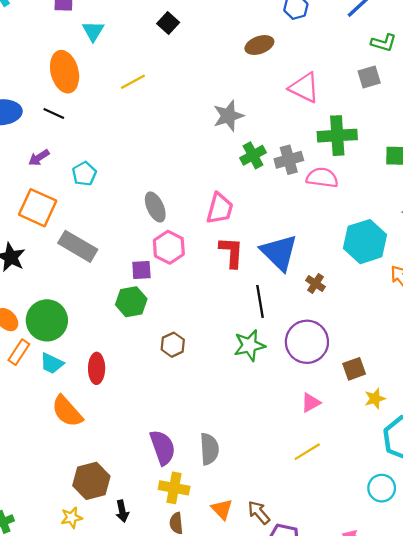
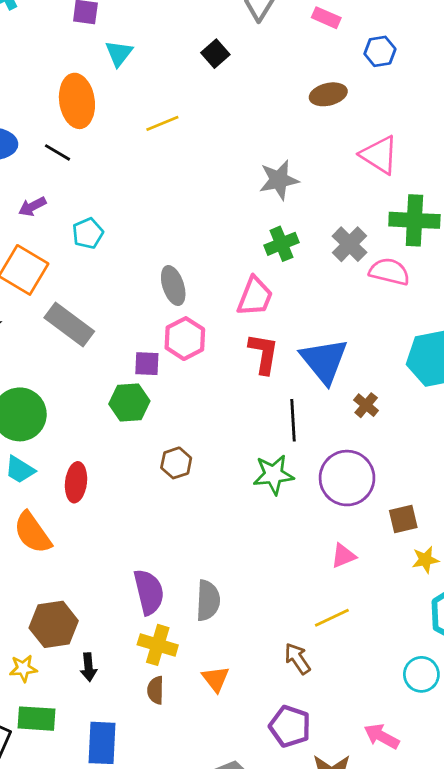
green cross: (253, 155) -> (281, 244), moved
gray cross: (289, 160) -> (350, 244), turned -36
brown arrow: (259, 512) -> (297, 659), moved

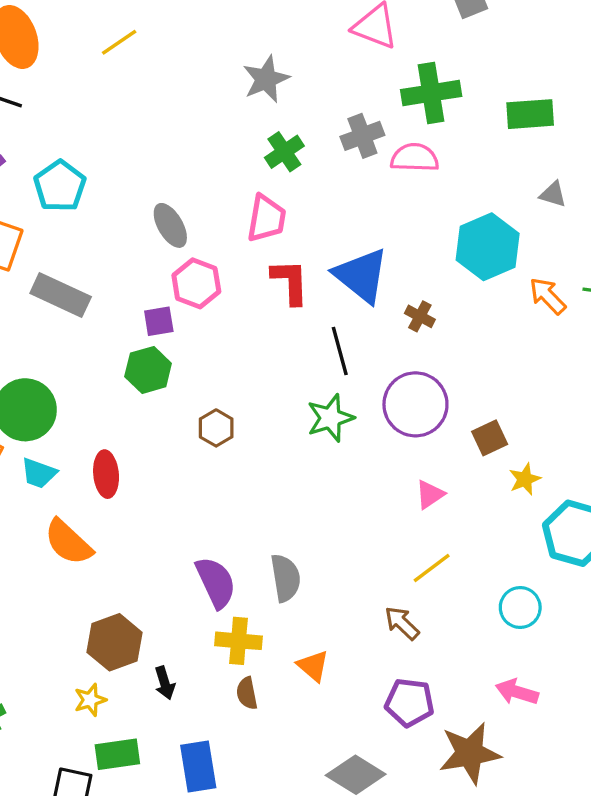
cyan pentagon: (88, 233) -> (60, 186), size x1.4
gray cross: (350, 244) -> (362, 136), turned 36
cyan circle: (421, 674) -> (520, 607), moved

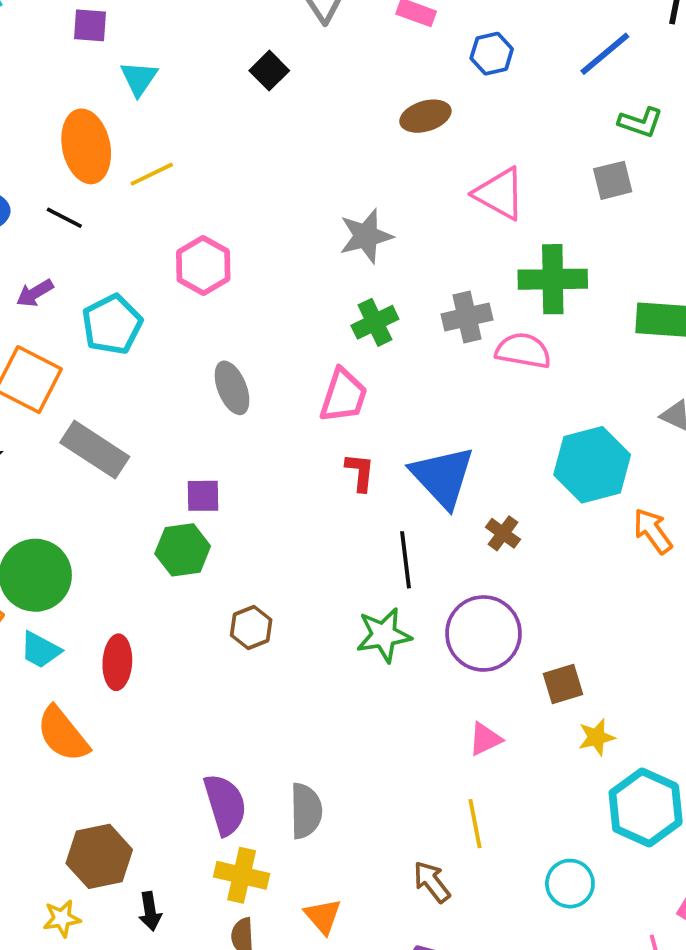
yellow line: (119, 42) -> (152, 174), moved
red L-shape: (290, 282) -> (360, 472), size x0.7
pink hexagon: (196, 283) -> (203, 265), moved
yellow line: (432, 568) -> (475, 824), turned -72

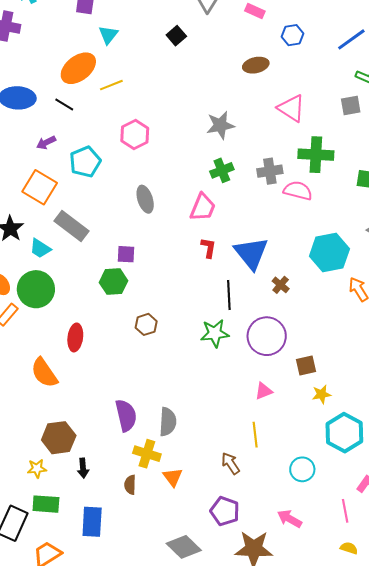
orange ellipse: (86, 146) -> (78, 68), turned 60
cyan trapezoid: (40, 650) -> (40, 248), moved
yellow cross: (242, 875) -> (147, 454), moved

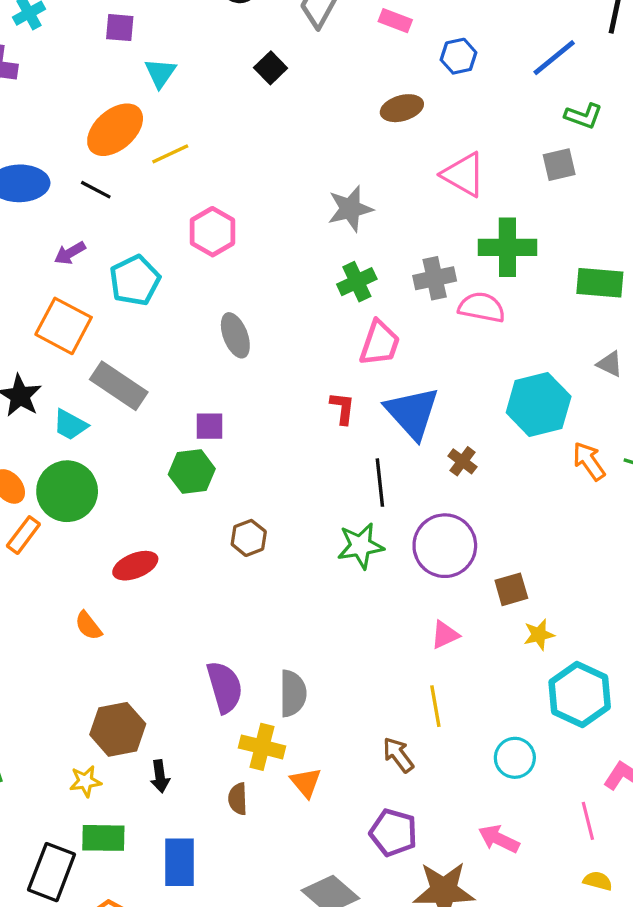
pink trapezoid: (203, 207) -> (380, 343), moved
red ellipse: (75, 337) -> (135, 566), turned 64
orange semicircle: (44, 373) -> (88, 626), size x0.6

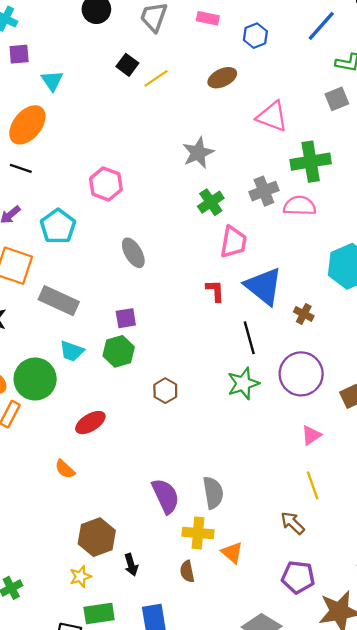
yellow line: (170, 154) -> (156, 78), moved
cyan trapezoid: (70, 425) -> (72, 351), moved

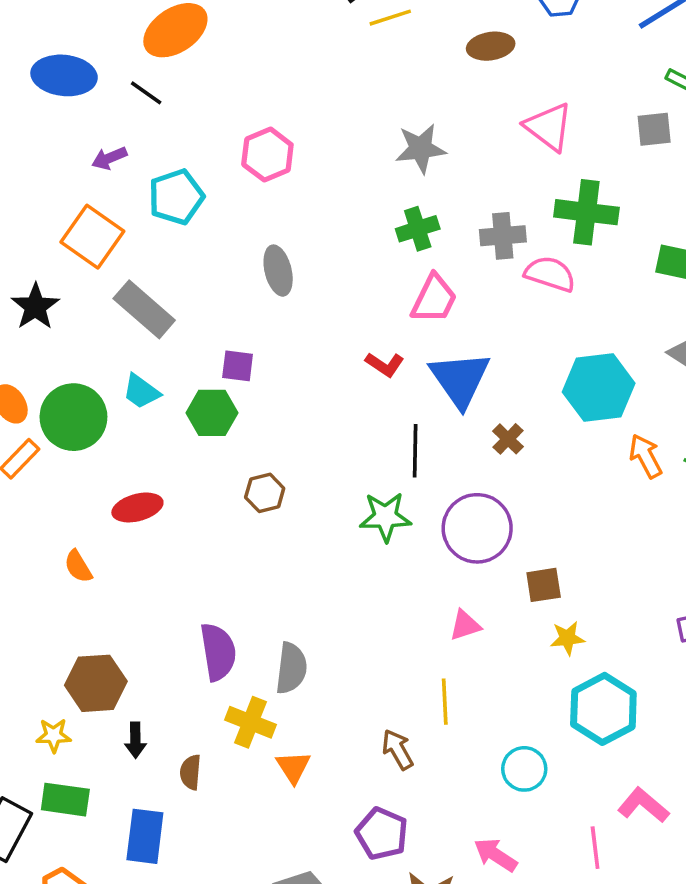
red L-shape: (215, 291) -> (385, 364), turned 110
brown semicircle: (187, 571) -> (191, 772), moved

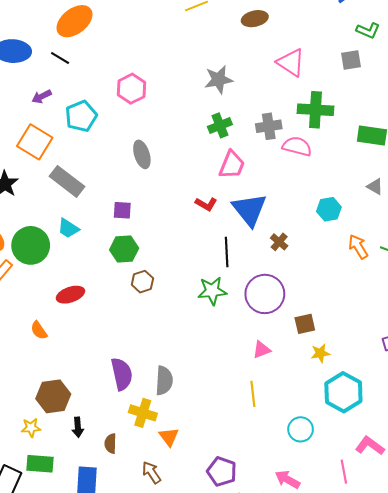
cyan hexagon: (599, 388) -> (329, 209), size x0.6
green hexagon: (212, 413) -> (124, 249), moved
brown arrow: (398, 750) -> (151, 472), moved

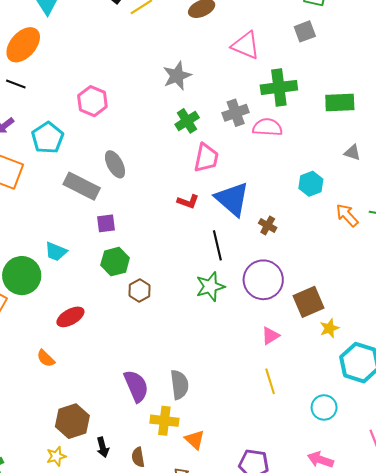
gray rectangle: (67, 181) -> (82, 186), moved
brown square: (305, 324) -> (308, 302), size x1.4

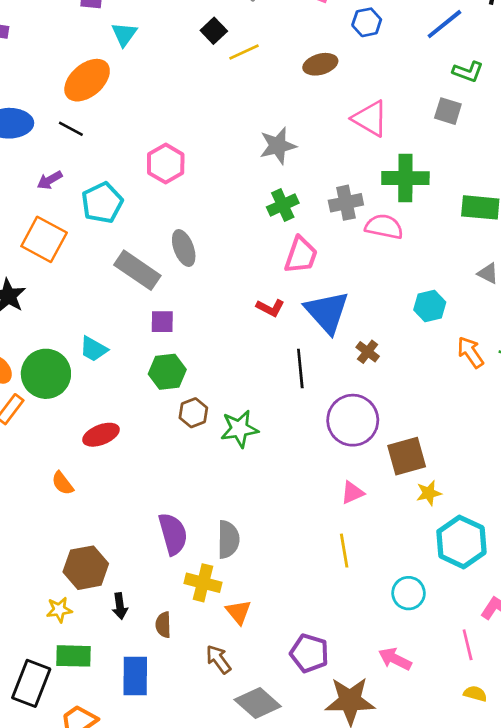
gray square: (305, 31) -> (448, 111), turned 30
green star: (210, 287) -> (239, 429), moved

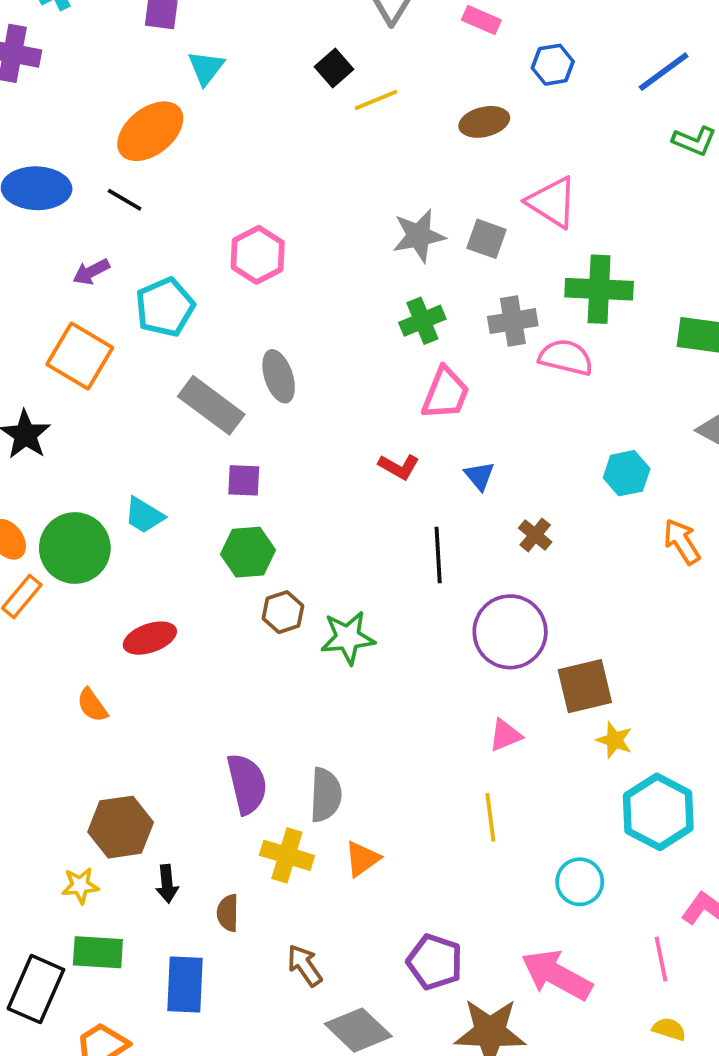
gray square: (448, 111) -> (486, 239), moved
blue triangle: (327, 312) -> (479, 476), size x0.5
yellow star: (429, 493) -> (614, 740), turned 30
orange triangle: (238, 612) -> (362, 859), moved, turned 32
pink arrow: (395, 659) -> (557, 975), size x1.5

